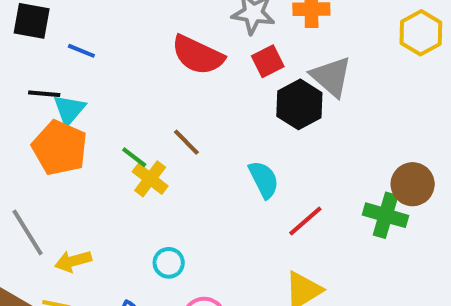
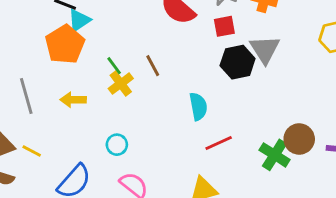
yellow arrow: (73, 261) -> (73, 100), moved

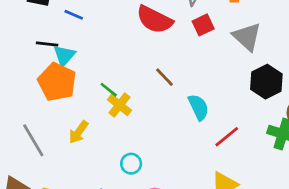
black hexagon: (238, 62) -> (266, 82), moved
brown line: (153, 66) -> (165, 77), moved
yellow arrow: (73, 100) -> (79, 132), turned -40

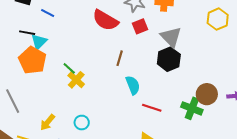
brown line: (165, 77) -> (120, 58), moved, turned 56
black hexagon: (266, 82) -> (169, 59), moved
yellow arrow: (79, 132) -> (48, 122), moved
red line: (227, 137) -> (152, 108), turned 54

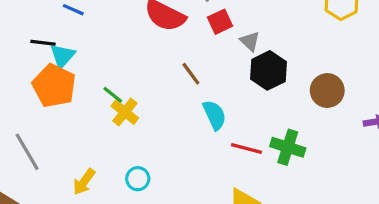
gray triangle: (171, 37) -> (250, 41), moved, size x0.6
brown line: (120, 58) -> (191, 74), turned -49
brown circle: (207, 94) -> (327, 91), moved
green cross: (192, 108) -> (288, 147), moved

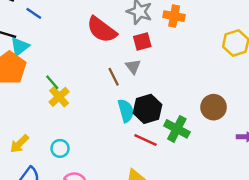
gray triangle: (250, 41) -> (133, 67), moved
black hexagon: (269, 70) -> (147, 109), moved
green cross: (288, 147) -> (177, 129), moved

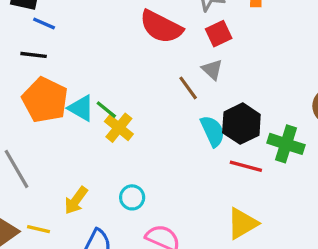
blue line: (34, 13) -> (44, 23), moved
cyan triangle: (20, 47) -> (81, 108), moved, turned -42

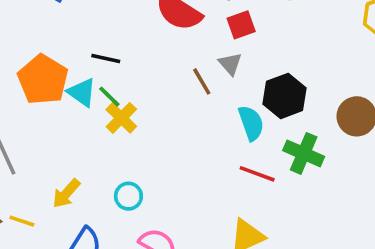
black line: (34, 55) -> (106, 58), moved
black hexagon: (241, 124) -> (285, 96), moved
cyan semicircle: (213, 131) -> (251, 123), moved

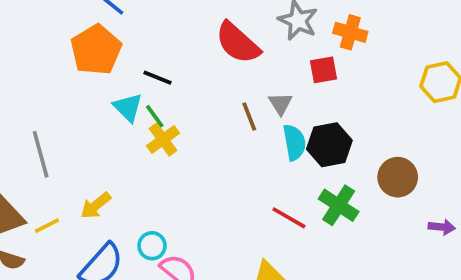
red square: (241, 25) -> (323, 70), moved
orange pentagon: (43, 80) -> (96, 50), moved
cyan semicircle: (251, 123) -> (294, 142), moved
cyan circle: (128, 196) -> (152, 246), moved
yellow line: (22, 221) -> (47, 226), turned -55

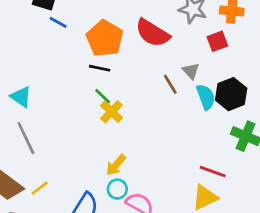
orange pentagon: (96, 50) -> (105, 38), moved
cyan triangle: (128, 107) -> (21, 97), moved
yellow arrow: (96, 206) -> (116, 165), moved
red line: (289, 218) -> (213, 172), moved

